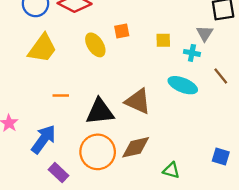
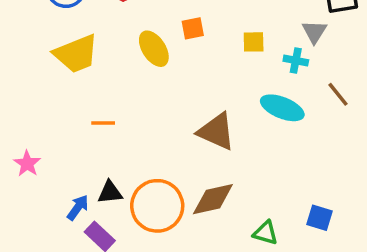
yellow trapezoid: (42, 48) -> (76, 54), turned 32
black triangle: (100, 112) -> (110, 192), moved, size x0.6
blue arrow: (44, 139) -> (78, 208), moved, size x0.6
blue square: (221, 156) -> (319, 218), moved

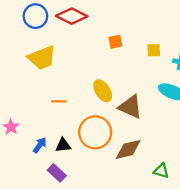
yellow ellipse: (154, 49) -> (103, 91), moved
orange circle: (157, 206) -> (95, 132), moved
blue arrow: (78, 208) -> (40, 145), moved

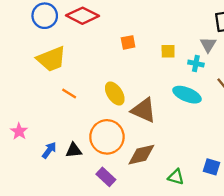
orange line: (59, 101) -> (69, 94), moved, turned 32
purple rectangle: (57, 173) -> (106, 177), moved

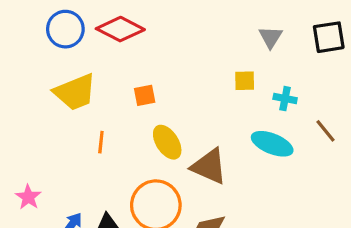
orange square: (128, 42) -> (145, 95), moved
gray triangle: (208, 45) -> (271, 37), moved
orange line: (69, 94) -> (101, 142), turned 64

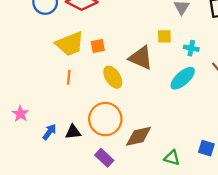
yellow trapezoid: (75, 92) -> (70, 44), moved
cyan ellipse: (272, 144) -> (183, 78), turned -64
brown triangle: (209, 166) -> (141, 58), moved

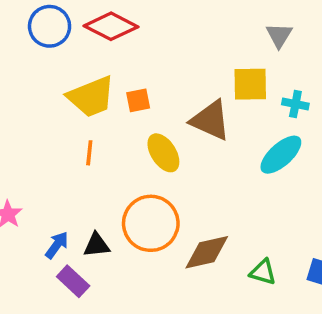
yellow square: (164, 36) -> (250, 84), size x1.5
purple rectangle: (104, 158) -> (73, 281), moved
green triangle: (172, 158) -> (263, 272), moved

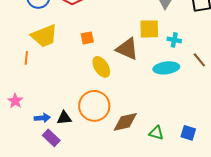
yellow trapezoid: (91, 97) -> (44, 36), moved
orange line: (89, 153) -> (26, 58), moved
cyan ellipse: (281, 155) -> (166, 68), turned 35
blue arrow: (57, 245) -> (42, 118), turned 49

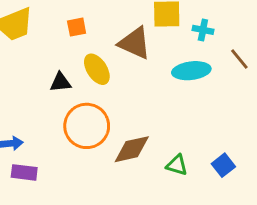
black triangle: (64, 118) -> (61, 82), moved
blue square: (188, 133) -> (223, 165), turned 35
purple rectangle: (51, 138) -> (24, 172), turned -36

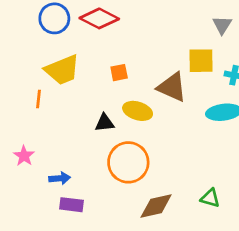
yellow ellipse: (97, 69) -> (138, 111), turned -40
brown diamond: (132, 149) -> (156, 206), moved

